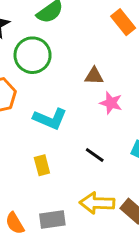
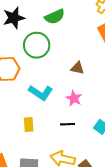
pink star: (111, 103) -> (74, 98), moved
black line: (95, 155) -> (68, 124), turned -48

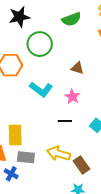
green semicircle: (55, 17) -> (71, 19), moved
yellow rectangle: (29, 125) -> (15, 135), moved, size x1.5

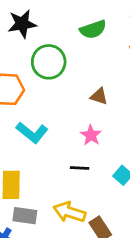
cyan L-shape: (41, 89) -> (32, 133), moved

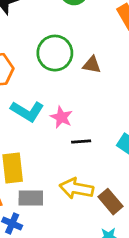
green circle: (49, 62) -> (55, 53), moved
pink star: (91, 135) -> (61, 117), moved

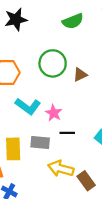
brown triangle: (92, 65) -> (80, 75), turned -40
gray rectangle: (31, 198) -> (40, 143), moved

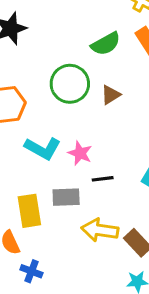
green semicircle: (73, 21) -> (106, 44), moved

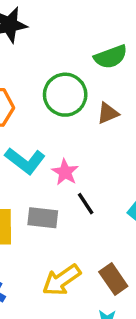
black line: (103, 179) -> (86, 204), turned 55
yellow arrow: (100, 230) -> (62, 280), moved, turned -51

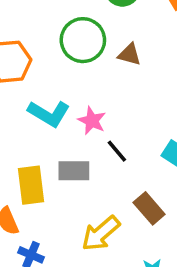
brown triangle: (108, 113) -> (129, 54), turned 45
brown rectangle: (113, 279) -> (149, 208), moved

